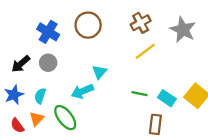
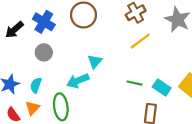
black arrow: (21, 64) -> (14, 30), moved
green ellipse: (65, 118) -> (61, 107), turned 30

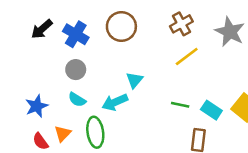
black arrow: (14, 30) -> (42, 29), moved
cyan semicircle: (36, 85) -> (77, 100), moved, turned -77

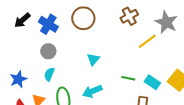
yellow line: (187, 57) -> (147, 41), moved
cyan semicircle: (77, 100) -> (49, 74), turned 80
cyan arrow: (115, 102) -> (92, 91), moved

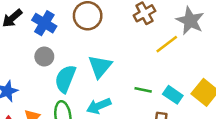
cyan triangle: (93, 59) -> (100, 66), size x1.5
cyan semicircle: (49, 74) -> (65, 79), moved, size x1.6

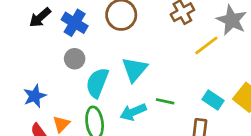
green line: (143, 90) -> (165, 101), moved

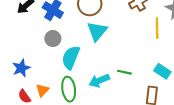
yellow line: (206, 45) -> (157, 28), turned -54
cyan triangle: (134, 69) -> (97, 31), moved

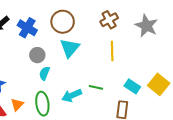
yellow line: (157, 28) -> (112, 51), moved
gray circle: (53, 39) -> (37, 55), moved
cyan semicircle: (71, 57) -> (44, 73), size x0.6

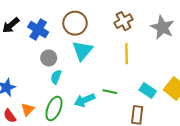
green ellipse: (42, 104) -> (54, 108), turned 30

